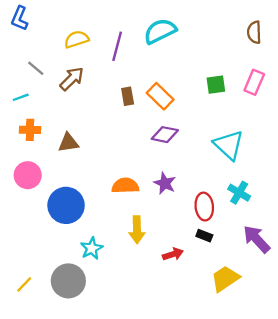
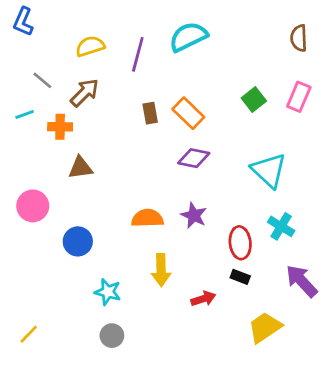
green square: (216, 85) -> (254, 99), turned -30
orange cross: (30, 130) -> (60, 127), moved
blue circle: (66, 205) -> (78, 241), size x0.7
cyan star: (92, 248) -> (108, 292), turned -30
gray circle: (68, 281) -> (112, 336), moved, size x0.6

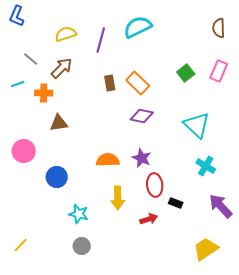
red ellipse: (240, 243) -> (155, 185), moved
yellow trapezoid: (265, 327) -> (206, 249), moved

